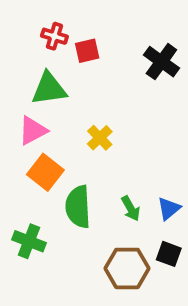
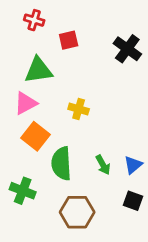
red cross: (54, 36) -> (34, 20), moved
yellow cross: (100, 138) -> (79, 109), turned -30
brown hexagon: (127, 268) -> (77, 212), moved

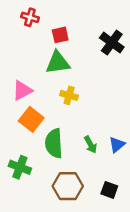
green triangle: (38, 70) -> (58, 63), moved
black square: (133, 201) -> (109, 190), moved

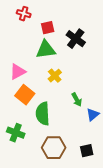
black cross: (112, 43) -> (76, 39), moved
yellow cross: (69, 95) -> (55, 76), turned 32
green arrow: (90, 145) -> (77, 100), moved
black square: (109, 190) -> (87, 151), turned -32

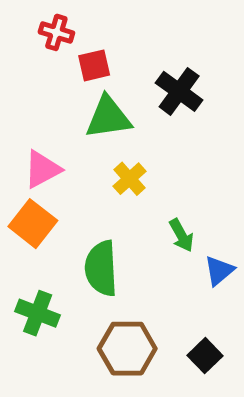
red square: (48, 28) -> (94, 65), moved
orange square: (25, 95) -> (33, 224), moved
black square: (87, 151) -> (205, 356), turned -32

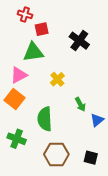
green triangle: (108, 117) -> (33, 52), moved
black square: (205, 356) -> (91, 158), turned -32

